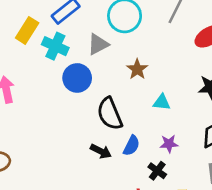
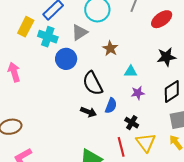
purple star: (169, 144) -> (138, 93), moved

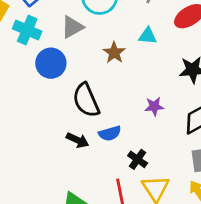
cyan triangle: (131, 72) -> (148, 36), moved
purple star: (138, 93) -> (154, 106), moved
blue semicircle: (111, 106) -> (110, 133), turned 49

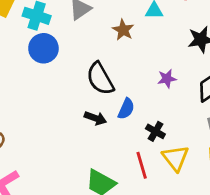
blue circle: (51, 63) -> (43, 48), moved
blue semicircle: (110, 133) -> (126, 109), turned -45

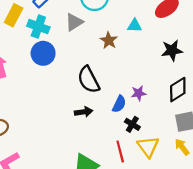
purple star: (167, 79) -> (139, 93), moved
blue semicircle: (126, 109) -> (119, 104), moved
black arrow: (95, 118) -> (84, 112), turned -30

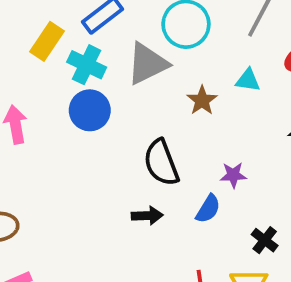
gray triangle: (74, 22) -> (147, 64), size x1.4
purple star: (139, 93) -> (233, 175), moved
black cross: (132, 124) -> (265, 240), moved

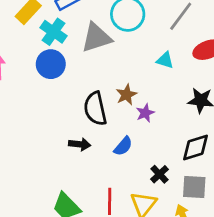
brown star: (202, 100) -> (126, 95), moved
purple star: (233, 175) -> (145, 113), moved, turned -30

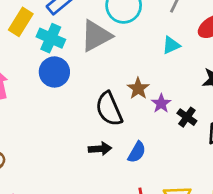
cyan triangle: (165, 60) -> (171, 45), turned -30
blue semicircle: (123, 146) -> (137, 152), moved
black cross: (159, 174) -> (187, 117), moved

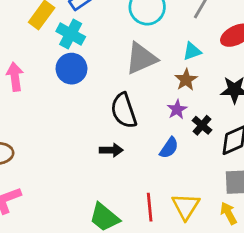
gray triangle: (96, 36) -> (141, 58), moved
brown star: (138, 88) -> (186, 80), moved
blue semicircle: (137, 152) -> (169, 148), moved

